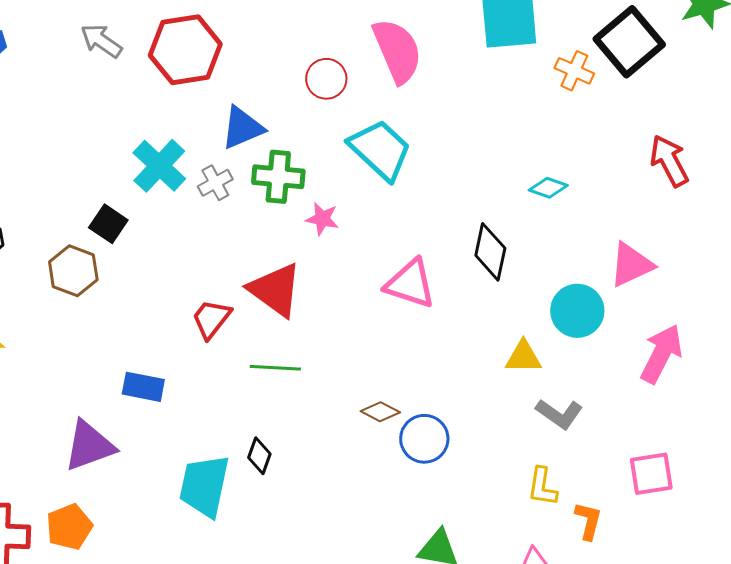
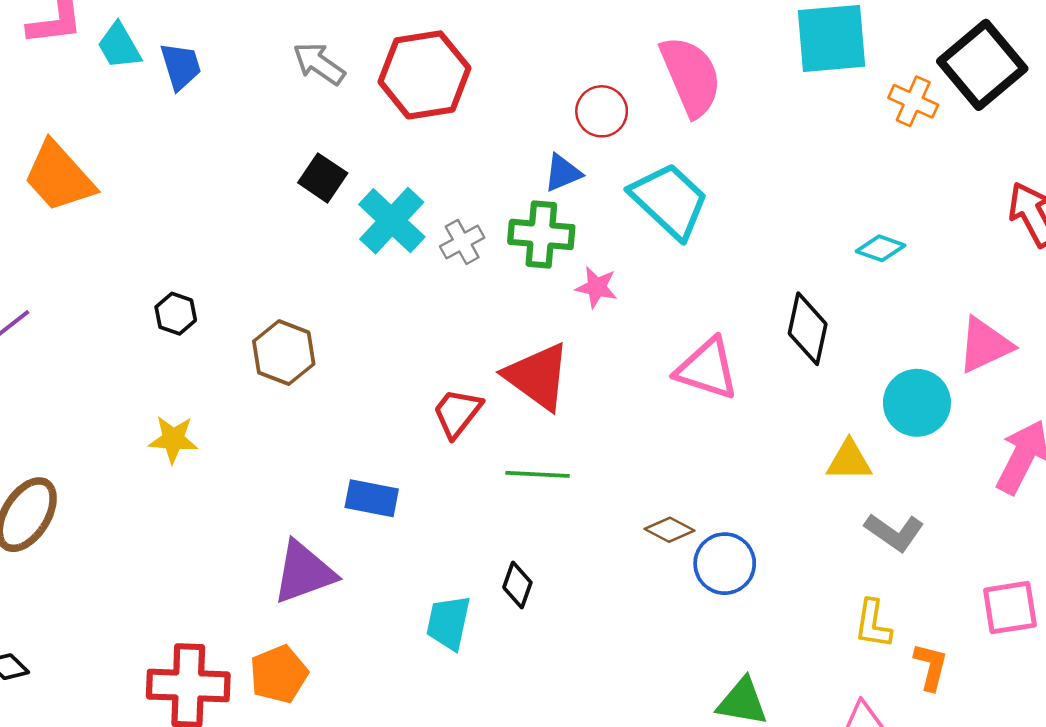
blue triangle: (242, 128) -> (563, 173), moved, size x0.7
black square: (108, 224) -> (323, 178), moved
cyan trapezoid: (204, 486) -> (448, 623), size x0.7

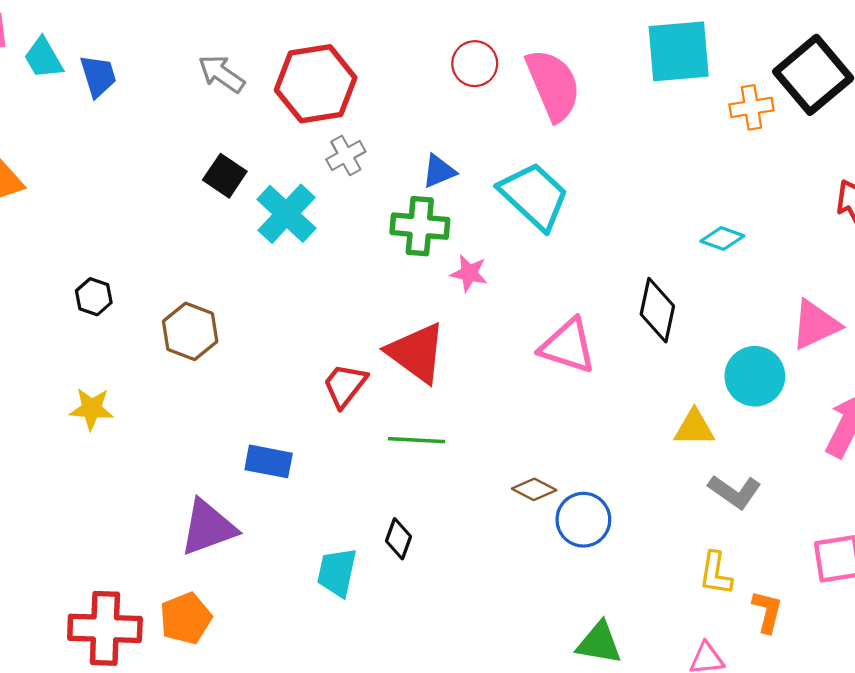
orange cross: (913, 101) -> (751, 107), turned -33
red circle: (602, 111) -> (475, 64), moved
gray cross: (462, 242) -> (346, 156), moved

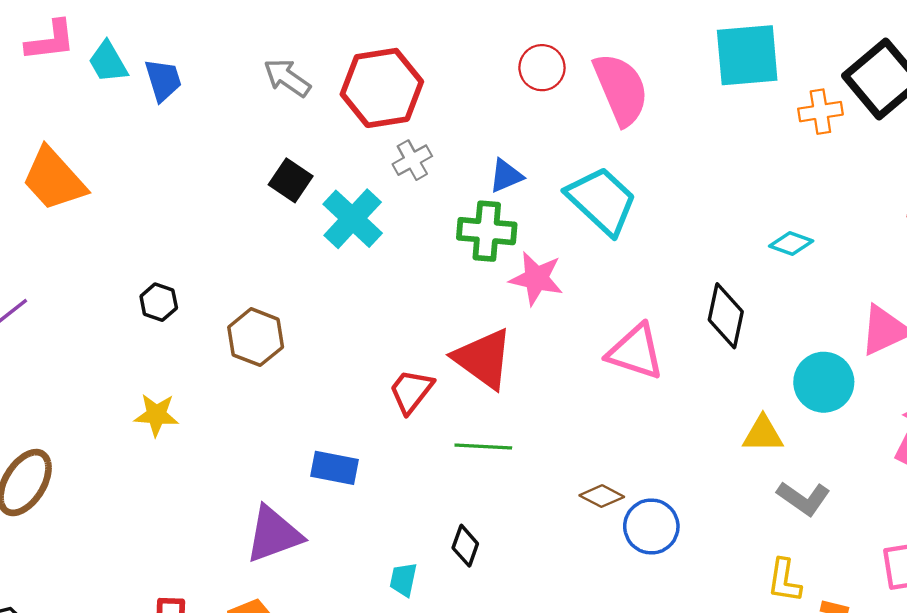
pink star: (469, 273) -> (536, 278), size x1.4
cyan trapezoid: (337, 572) -> (403, 579), size x0.7

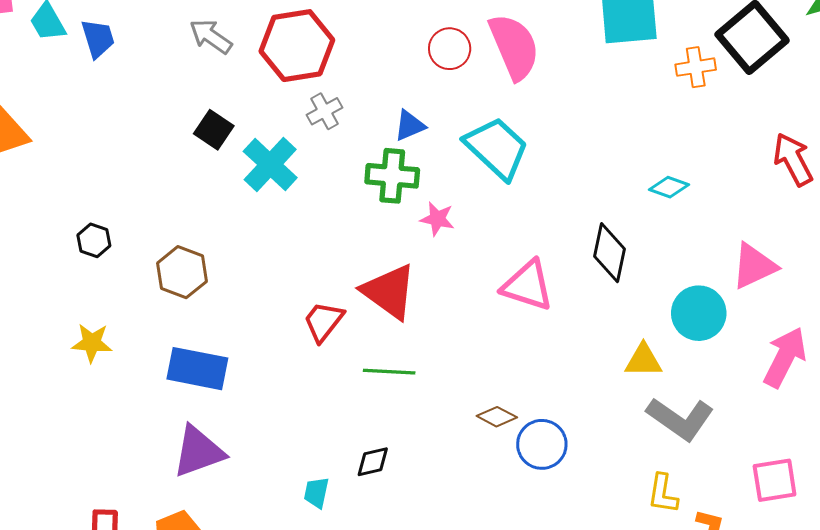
red circle: (542, 68) -> (450, 49), moved
pink star: (536, 278) -> (437, 219), size x0.7
blue rectangle: (335, 468) -> (197, 369), moved, size x1.4
gray L-shape: (804, 498) -> (680, 419), size x1.4
black diamond: (465, 546) -> (373, 462), turned 57

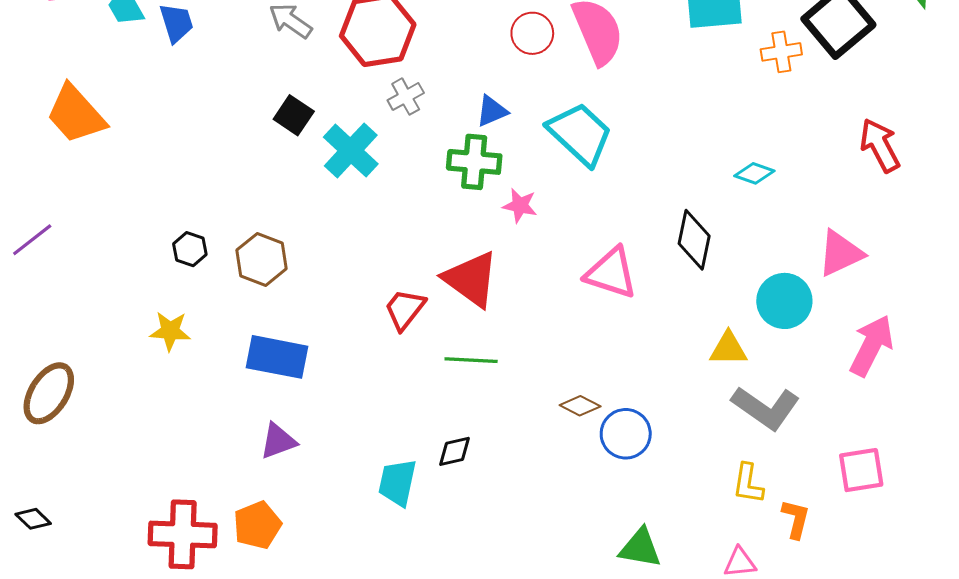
black hexagon: (94, 240) -> (190, 249), moved
purple triangle: (198, 452) -> (278, 441), size x0.7
cyan trapezoid: (316, 493) -> (397, 483), size x1.5

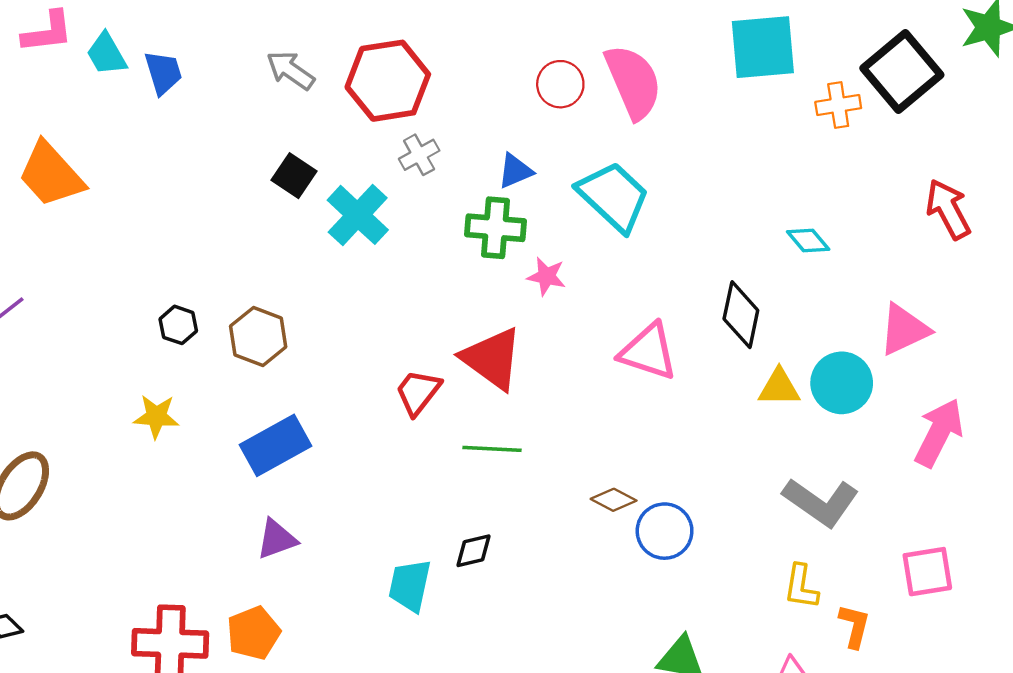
cyan diamond: (754, 173) -> (808, 240), turned 30
yellow triangle: (728, 349) -> (779, 388), moved
blue rectangle: (277, 357) -> (276, 445), turned -40

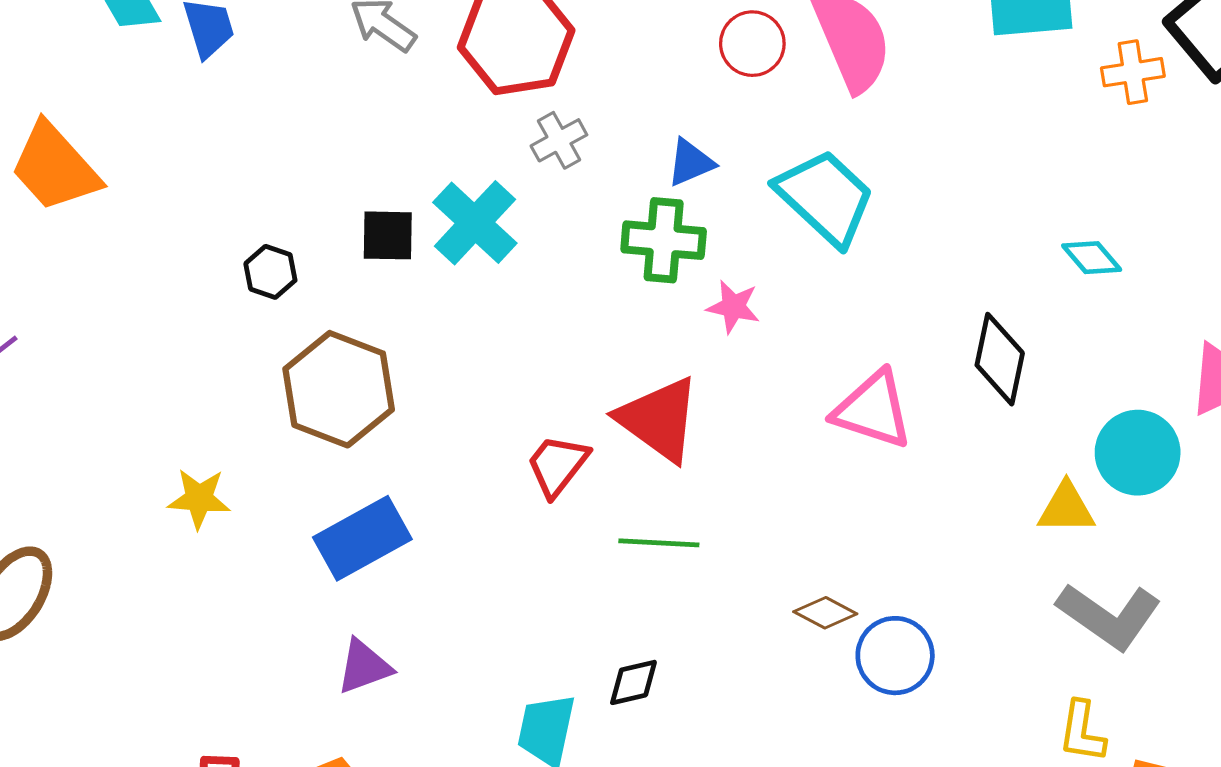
black square: (294, 176) -> (388, 235), moved, turned -33
black hexagon: (178, 325) -> (270, 272), moved
brown hexagon: (258, 337) -> (339, 389), size x1.4
yellow triangle: (779, 388) -> (1066, 508), moved

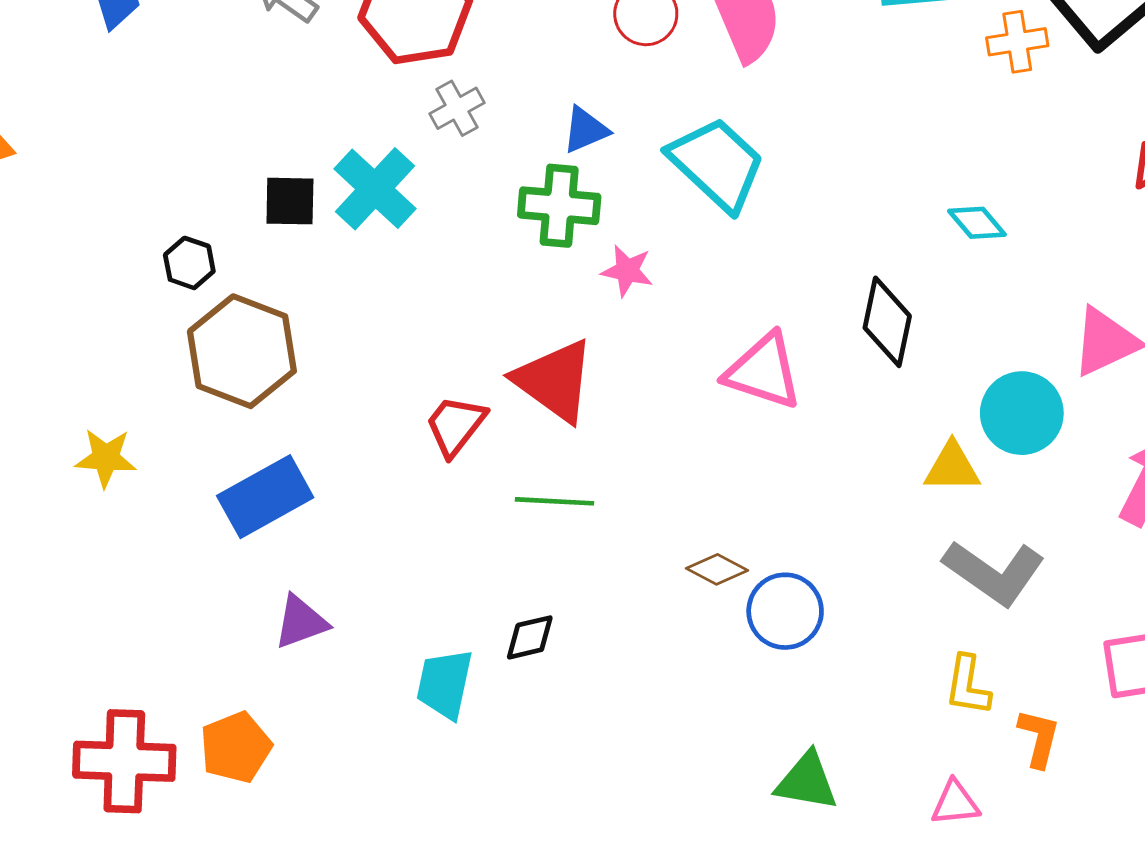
black hexagon: (270, 272) -> (189, 263), moved
purple triangle: (364, 667) -> (301, 622), moved

